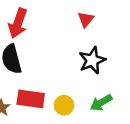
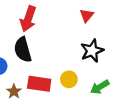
yellow circle: (64, 105) -> (69, 79), moved

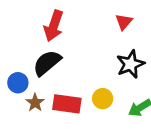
black semicircle: (23, 50) -> (47, 63), turned 65
brown star: (14, 91) -> (35, 103), moved

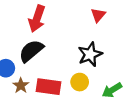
black star: (130, 64) -> (90, 54), moved

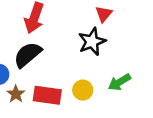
black star: (90, 54) -> (92, 42), moved
green arrow: (112, 90) -> (119, 82), moved

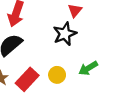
red rectangle: (47, 95) -> (27, 79), turned -55

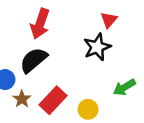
yellow circle: (57, 75) -> (88, 109), moved

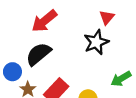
red arrow: (40, 24) -> (44, 21), turned 32

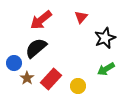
red triangle: (107, 17) -> (81, 17), moved
black star: (96, 42) -> (105, 38), moved

